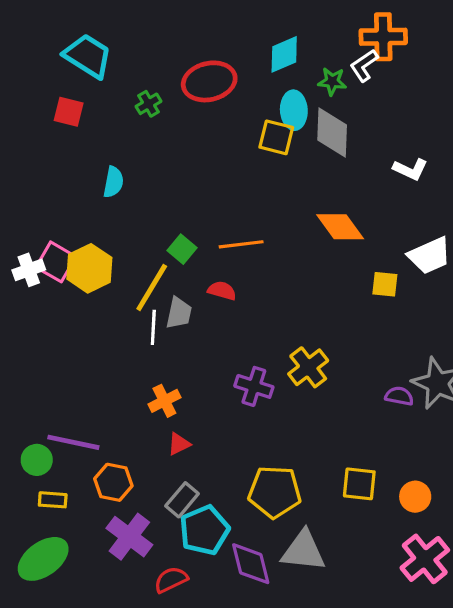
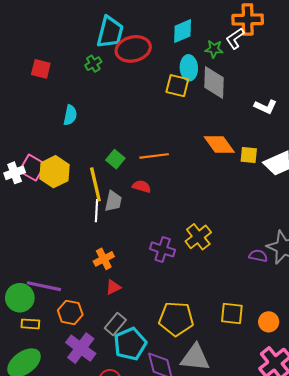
cyan trapezoid: (88, 56) -> (110, 32), moved, turned 72
yellow square: (385, 284) -> (249, 155), moved
yellow line: (152, 287) -> (95, 184), turned -44
green circle: (37, 460) -> (20, 298), size x1.4

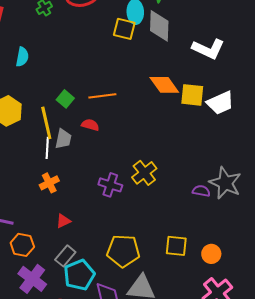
white L-shape: (265, 107) -> (208, 49), size x1.5
yellow square: (249, 155) -> (192, 95), size x1.4
orange cross: (104, 259) -> (49, 183), moved

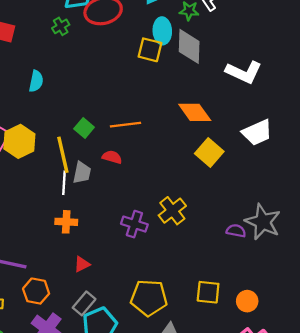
yellow square: (192, 95) -> (209, 153), moved, turned 35
orange cross: (49, 183) -> (66, 222), turned 30

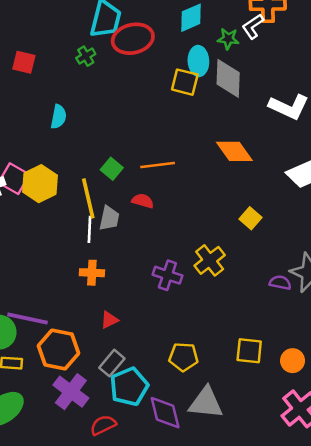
yellow square: (209, 153) -> (250, 218), moved, size x0.7
orange hexagon: (36, 291) -> (59, 349), size x1.4
yellow pentagon: (149, 298) -> (184, 357), size x0.7

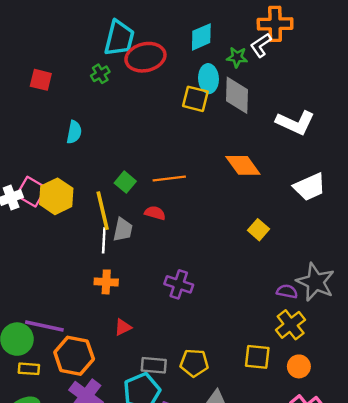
yellow cross: (210, 260) -> (291, 325), moved
gray rectangle: (112, 363) -> (154, 365), moved, turned 55

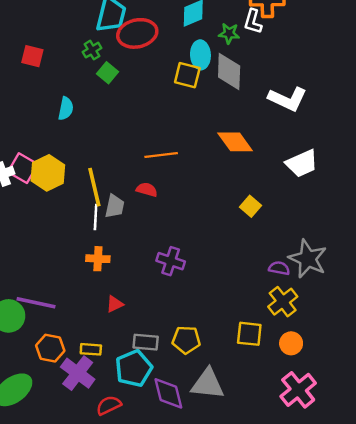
white L-shape: (261, 45) -> (253, 21), turned -40
green square: (125, 182) -> (107, 73), moved
orange hexagon: (74, 356) -> (50, 348), moved, size x0.7
yellow rectangle: (29, 369) -> (91, 349), moved

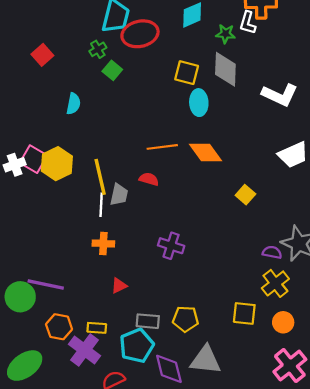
cyan ellipse: (200, 55) -> (199, 103), moved
red square: (32, 56) -> (42, 55), turned 35
orange diamond: (235, 142) -> (205, 153), moved

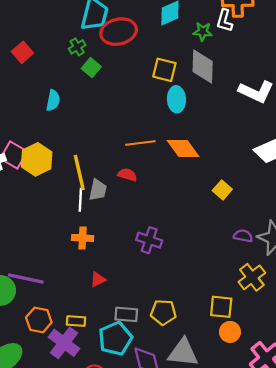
purple semicircle: (272, 252) -> (243, 236), moved
orange circle: (283, 322) -> (230, 332), moved

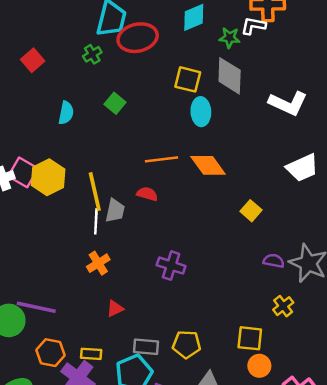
white L-shape: (225, 21) -> (253, 26), turned 85
green square: (91, 68) -> (115, 103), moved
orange cross: (83, 238) -> (98, 263), turned -35
yellow cross: (252, 277) -> (283, 306), size x0.7

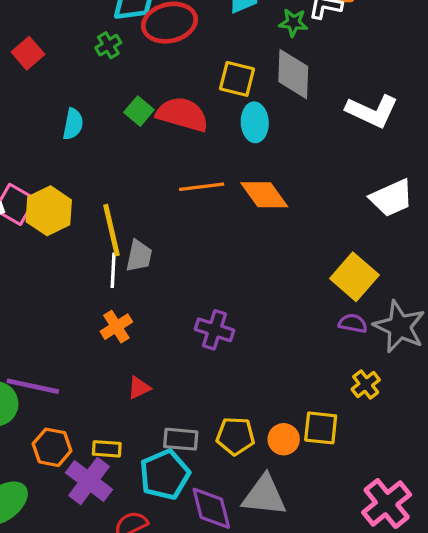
red semicircle: (147, 194) -> (182, 114), moved, size x1.8
yellow square: (251, 211) -> (354, 277), moved, size x1.6
orange circle: (259, 366) -> (284, 439), moved

